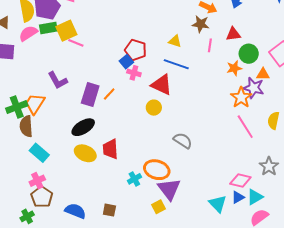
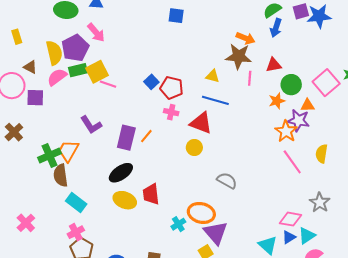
brown star: (201, 24) -> (239, 56), size x1.4
blue square: (126, 62) -> (151, 82), moved

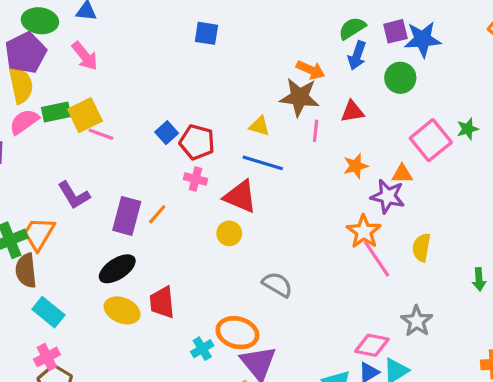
purple pentagon: (75, 48) -> (26, 53), moved
green circle: (291, 85) -> (400, 78), moved
orange star: (286, 131) -> (364, 232), moved

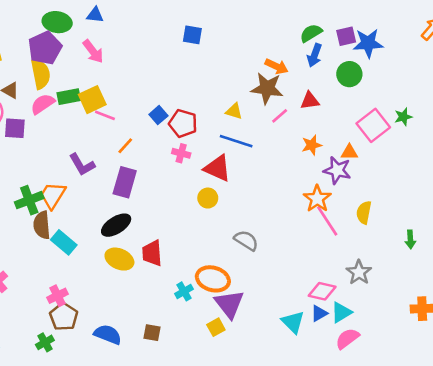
pink line: (316, 131) -> (280, 116), turned 42
orange line: (157, 214) -> (125, 146), moved
cyan rectangle: (48, 312) -> (64, 242), moved

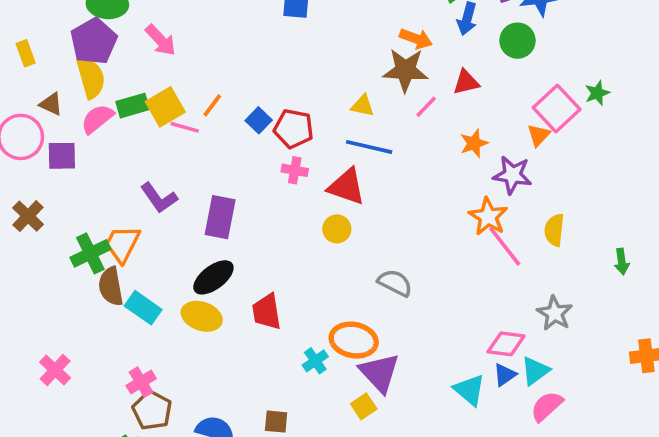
orange line: (125, 146) -> (212, 105), moved
orange triangle: (349, 152) -> (539, 135), moved, turned -42
yellow ellipse: (119, 259) -> (202, 316), moved

